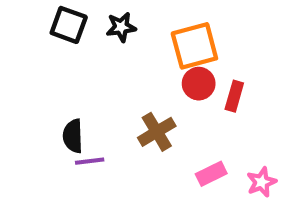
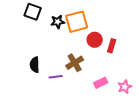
black star: (121, 27) -> (58, 22), moved
orange square: (194, 46) -> (77, 22), moved
purple line: (90, 161) -> (56, 77), moved

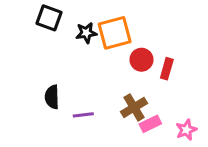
brown cross: (75, 63) -> (134, 107), moved

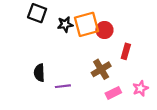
red circle: (141, 60) -> (104, 30), moved
brown cross: (134, 107) -> (101, 69), moved
pink star: (186, 130) -> (140, 88), moved

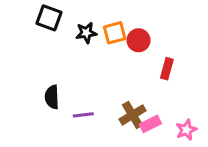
orange square: (86, 24) -> (115, 33), size x0.7
brown cross: (101, 69) -> (133, 115), moved
pink star: (140, 88) -> (186, 130), moved

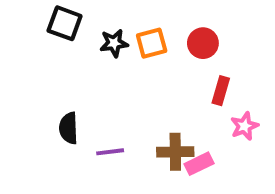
red circle: (139, 40) -> (203, 43), moved
brown cross: (133, 115) -> (175, 152), turned 30
pink star: (186, 130) -> (244, 126), moved

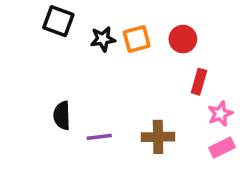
pink rectangle: (199, 164) -> (222, 148), moved

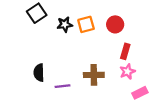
black square: (58, 21) -> (37, 13), turned 36
pink star: (220, 114) -> (127, 72), moved
brown cross: (158, 137) -> (94, 75), moved

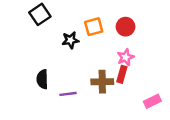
black star: (65, 24) -> (70, 40), moved
red rectangle: (125, 51) -> (122, 74), moved
pink star: (127, 72) -> (126, 57), moved

